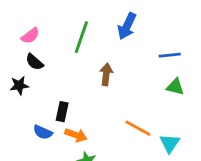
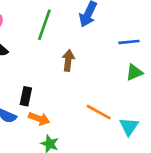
green triangle: (175, 87) -> (134, 72), turned -36

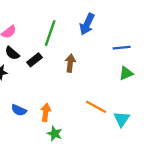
black rectangle: (26, 96) -> (34, 60), moved, turned 40
orange arrow: (39, 119) -> (46, 112), turned -102

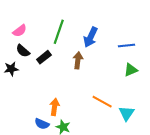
blue arrow: (87, 24) -> (91, 37), moved
blue semicircle: (19, 110) -> (42, 124), moved

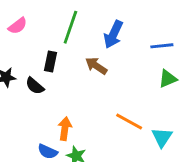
black semicircle: (23, 51) -> (35, 86), moved
black rectangle: (44, 57) -> (50, 62), turned -40
brown arrow: (78, 60) -> (96, 66), turned -63

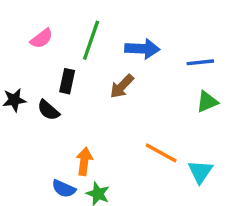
pink semicircle: (18, 26) -> (42, 38), moved
blue arrow: (113, 34) -> (142, 49), turned -112
brown arrow: (96, 66) -> (122, 86), turned -80

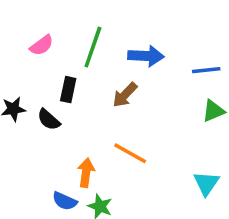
orange line: (161, 153) -> (130, 153), moved

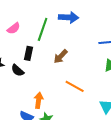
blue arrow: (146, 56) -> (69, 17), moved
orange line: (130, 153) -> (75, 86), moved

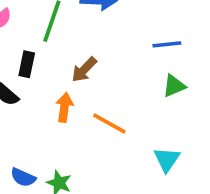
orange arrow: (39, 100) -> (64, 107), moved

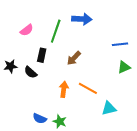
orange arrow: (64, 107) -> (64, 89), moved
cyan triangle: (167, 159) -> (109, 108), moved, turned 42

